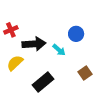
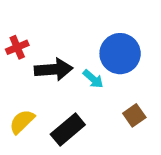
blue circle: (76, 34) -> (120, 54), size x1.6
yellow semicircle: (15, 63) -> (22, 122), moved

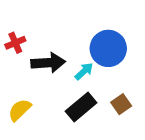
cyan arrow: (93, 79) -> (84, 71), turned -84
black rectangle: (68, 130) -> (81, 107), moved

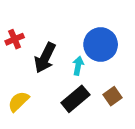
black arrow: (48, 63) -> (45, 58), turned 120
cyan arrow: (84, 71) -> (78, 66), turned -36

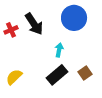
blue circle: (101, 45) -> (74, 18), moved
black arrow: (45, 58) -> (34, 24), moved, turned -60

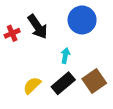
brown square: (85, 73) -> (94, 81), size x1.5
yellow semicircle: (14, 77) -> (32, 85), moved

